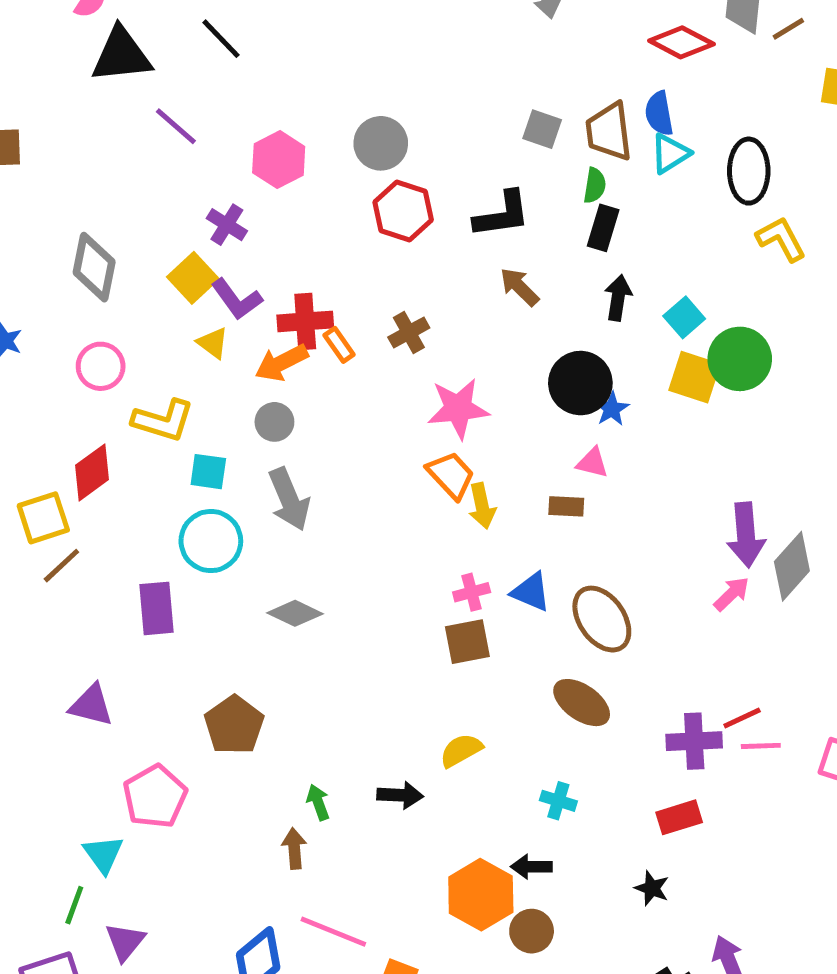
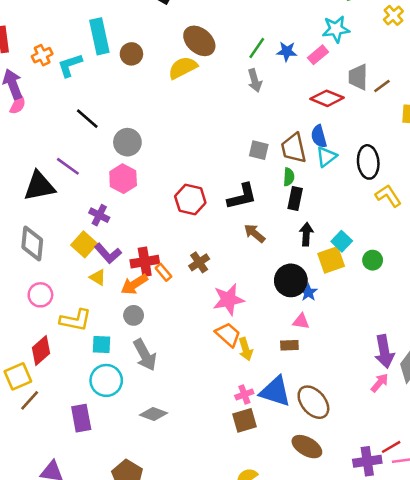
black triangle: (121, 55) -> (39, 186), moved
gray circle: (381, 143) -> (127, 142), moved
green circle: (740, 359) -> (373, 260), size x0.6
yellow square: (694, 377) -> (331, 260), moved, turned -32
blue triangle: (531, 592) -> (275, 391), size x1.5

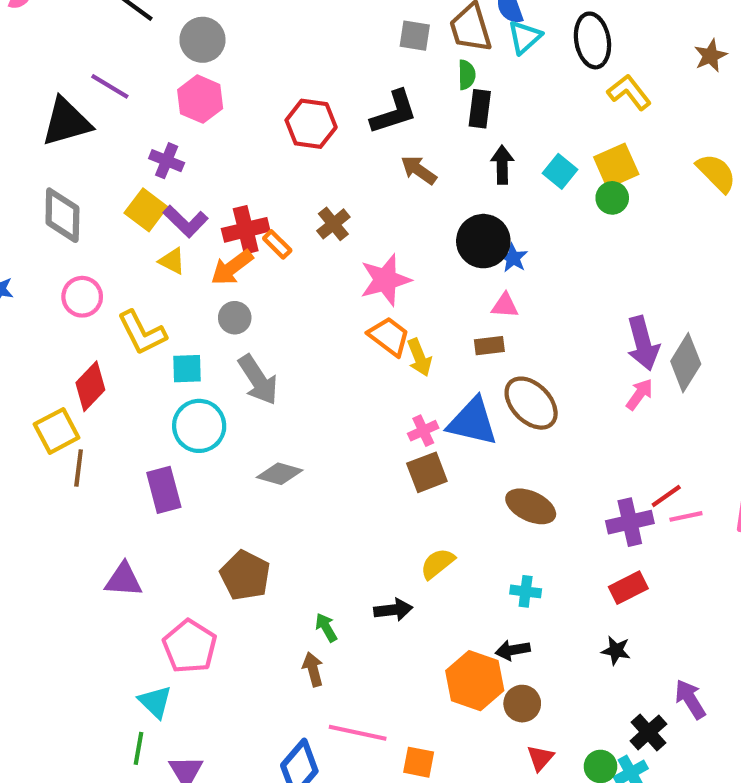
yellow square: (331, 260) -> (616, 166), moved
yellow L-shape: (76, 320) -> (142, 333), turned 56
brown line: (30, 400) -> (79, 468), turned -30
brown ellipse: (313, 402) -> (531, 403), moved

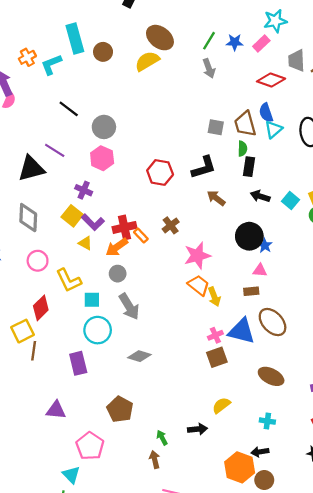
black arrow: (502, 165) -> (260, 196), turned -72

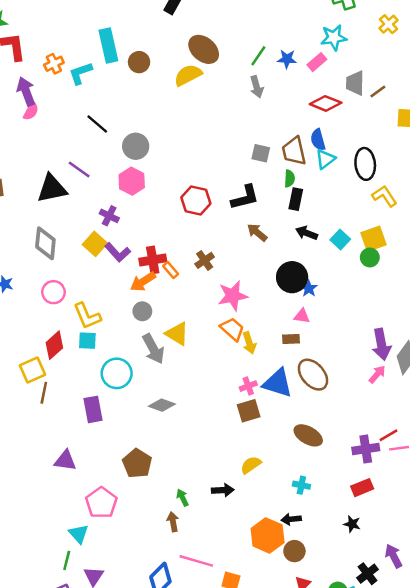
yellow triangle: (85, 243) -> (177, 334), moved, size x1.5
cyan square: (92, 300) -> (87, 341), moved

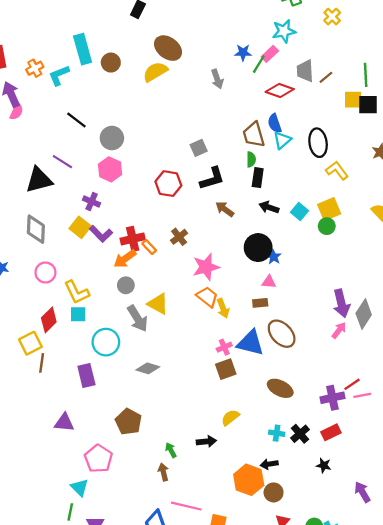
green line: (258, 56) -> (259, 64), moved
gray square: (261, 153) -> (199, 148), moved, turned -35
black cross: (367, 574) -> (300, 434), moved

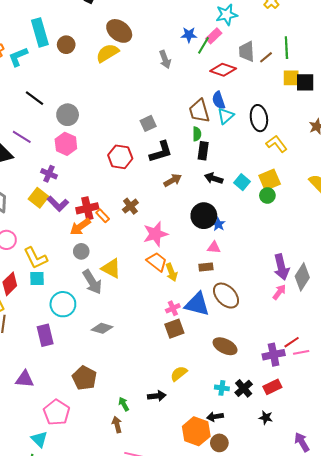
green line: (366, 75) -> (286, 48), moved
brown arrow: (225, 209) -> (173, 180), turned 114

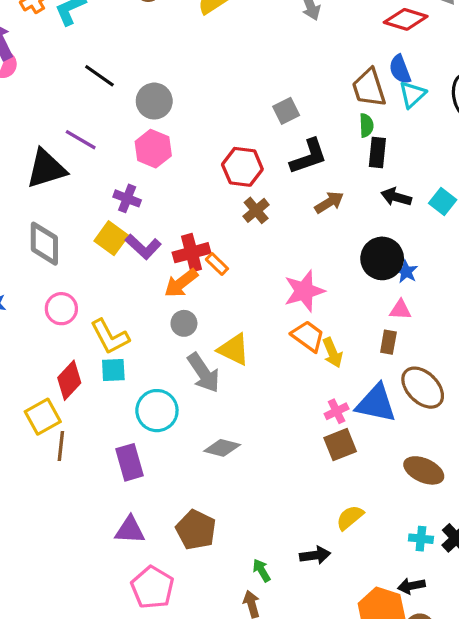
brown cross: (130, 206) -> (256, 210), moved
brown rectangle: (206, 267) -> (388, 342), turned -72
purple triangle: (25, 379) -> (130, 530), moved

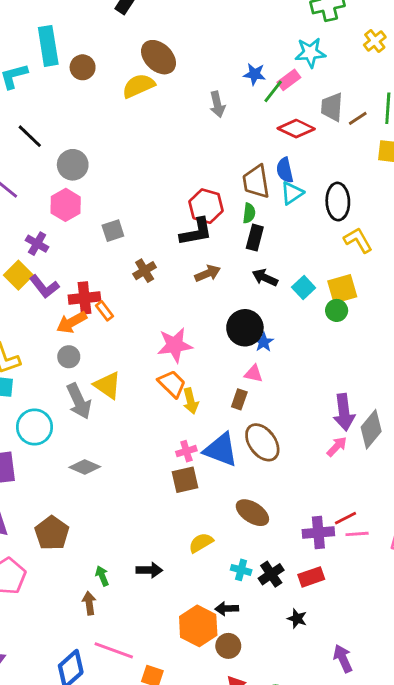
gray square: (286, 111) -> (113, 231), moved
red hexagon: (242, 167) -> (206, 206), moved
yellow semicircle: (350, 518) -> (201, 543), moved

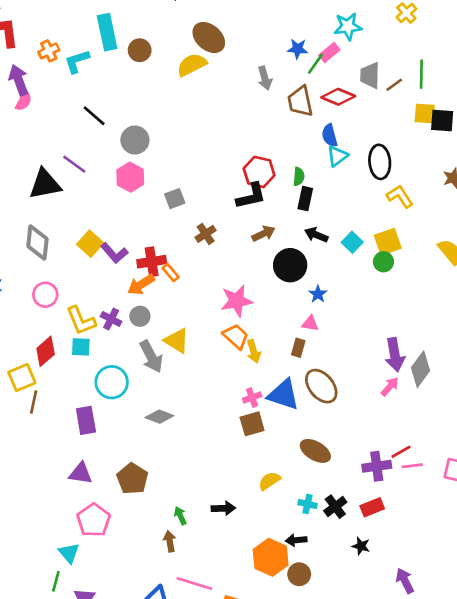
brown trapezoid: (256, 182) -> (300, 101), moved
purple cross: (37, 244) -> (111, 319), moved
black circle: (245, 328) -> (290, 265), moved

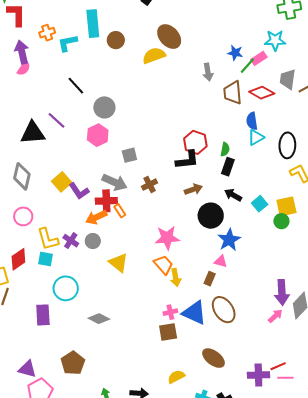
blue star: (318, 294) -> (229, 240), size x1.6
gray arrow: (151, 357) -> (115, 182), moved, turned -45
purple triangle: (81, 473) -> (27, 369), moved

